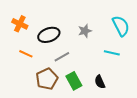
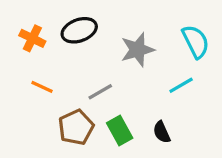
gray star: (85, 31) -> (137, 50), size x1.5
black ellipse: (49, 35) -> (79, 30), moved
cyan line: (112, 53) -> (181, 85), turned -42

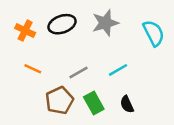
gray star: (137, 50) -> (105, 23), moved
cyan line: (181, 85) -> (118, 70), moved

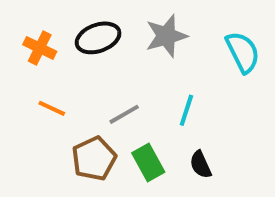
cyan line: (118, 70) -> (186, 110), turned -42

